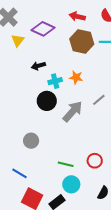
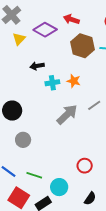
red arrow: (77, 16) -> (71, 19), moved
black circle: (47, 101) -> (12, 111), moved
green line: (66, 164) -> (34, 175), moved

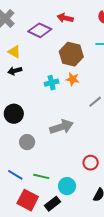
yellow triangle: (19, 39) -> (14, 52), moved, turned -40
brown hexagon: (83, 46) -> (71, 54), moved
black arrow: (37, 66) -> (15, 71), moved
gray arrow: (67, 114) -> (61, 127), moved, turned 30

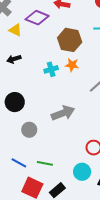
yellow triangle: (14, 52) -> (15, 30), moved
cyan circle: (67, 186) -> (82, 172), moved

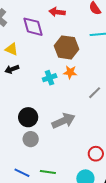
purple diamond: (37, 18) -> (33, 27), turned 55
yellow triangle: (15, 30) -> (11, 49), moved
black circle: (15, 102) -> (28, 117), moved

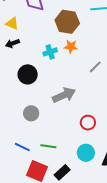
black circle: (28, 117) -> (28, 74), moved
red circle: (96, 154) -> (88, 123), moved

